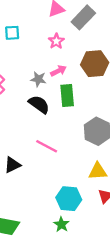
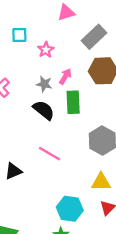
gray rectangle: (83, 17) -> (94, 37), moved
pink star: (56, 41) -> (46, 50), moved
pink arrow: (58, 71) -> (65, 76), turned -35

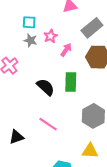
pink arrow: (65, 76) -> (66, 50), moved
gray star: (44, 84) -> (30, 40), moved

